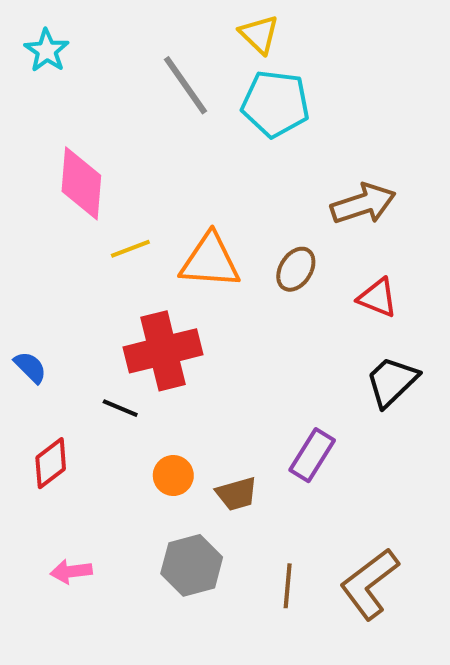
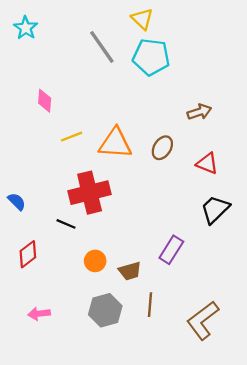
pink diamond: (81, 183) -> (45, 101), size x0.6
brown arrow: (363, 204) -> (199, 112), size x0.7
brown line: (288, 586) -> (150, 305), moved

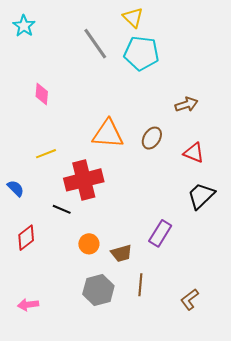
yellow line: (72, 137) -> (46, 154), moved
pink arrow: (39, 314) -> (28, 305), moved
brown L-shape: (203, 320) -> (190, 299), size x0.6

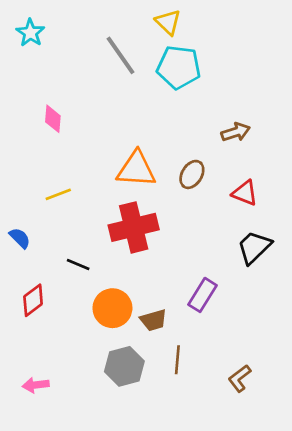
red cross: (84, 180) -> (134, 227), moved
orange circle: (89, 244) -> (112, 308), size x1.5

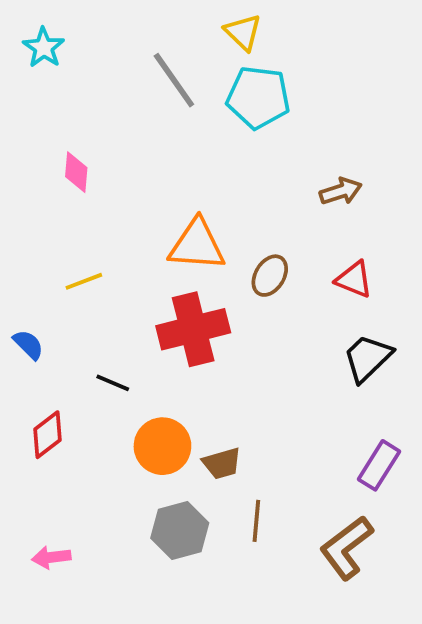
brown ellipse: (192, 174) -> (270, 276), moved
purple rectangle: (203, 295) -> (379, 465), moved
brown L-shape: (240, 378) -> (346, 548), size x1.6

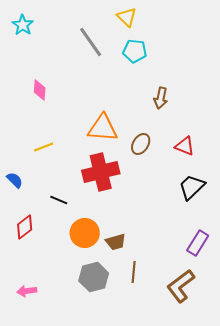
cyan pentagon: (258, 97) -> (135, 51), size x0.7
brown arrow: (341, 191) -> (161, 98), moved, turned 120

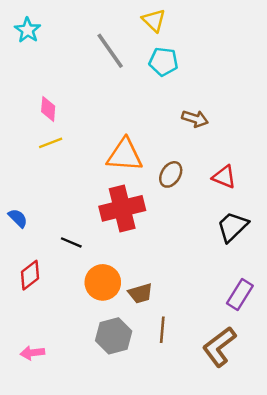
brown arrow: (161, 98) -> (195, 119), turned -85
yellow line: (44, 147) -> (51, 143), moved

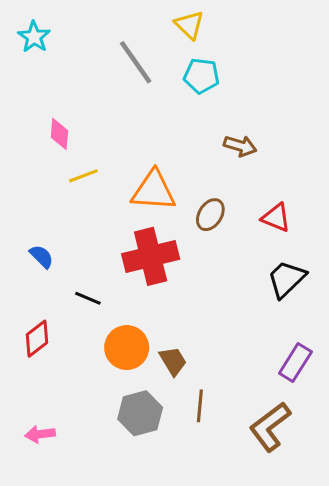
yellow line: (51, 143) -> (83, 176), moved
blue semicircle: (18, 218) -> (42, 256), moved
brown trapezoid: (140, 293) -> (173, 361), turned -105

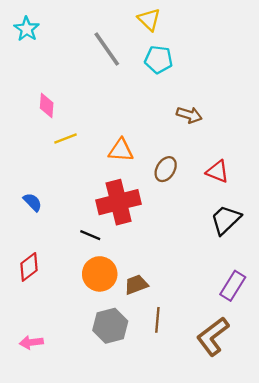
orange triangle: (154, 191) -> (121, 150), size x0.7
black line: (88, 298) -> (90, 235), moved
brown trapezoid: (173, 361) -> (136, 285), turned -80

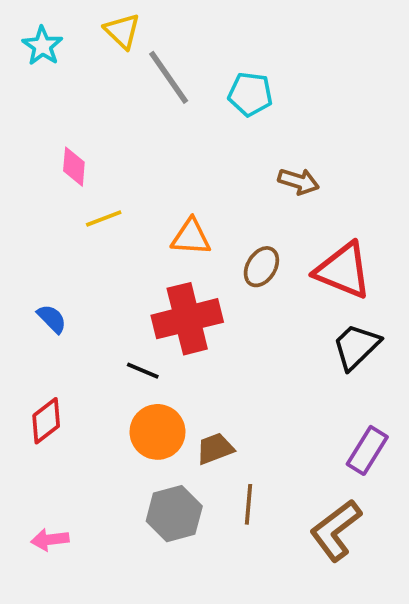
yellow triangle: (149, 20) -> (122, 31), moved
red triangle: (217, 171) -> (343, 270), size x1.6

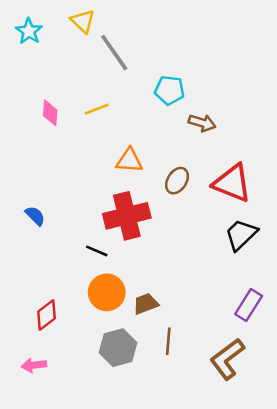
cyan pentagon: (250, 94) -> (169, 90), moved
yellow line: (104, 218) -> (97, 109), moved
red diamond: (46, 421) -> (46, 315), moved

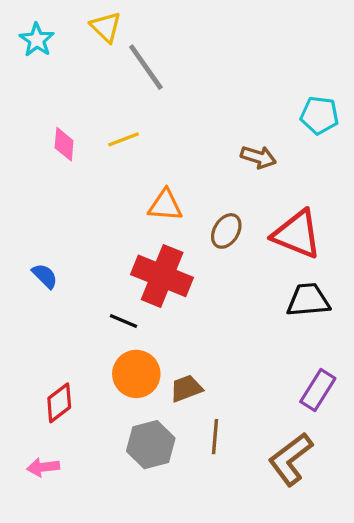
cyan pentagon: (169, 90) -> (319, 115), moved
red cross: (127, 216) -> (162, 276), turned 36
black trapezoid: (241, 235) -> (308, 300), turned 39

